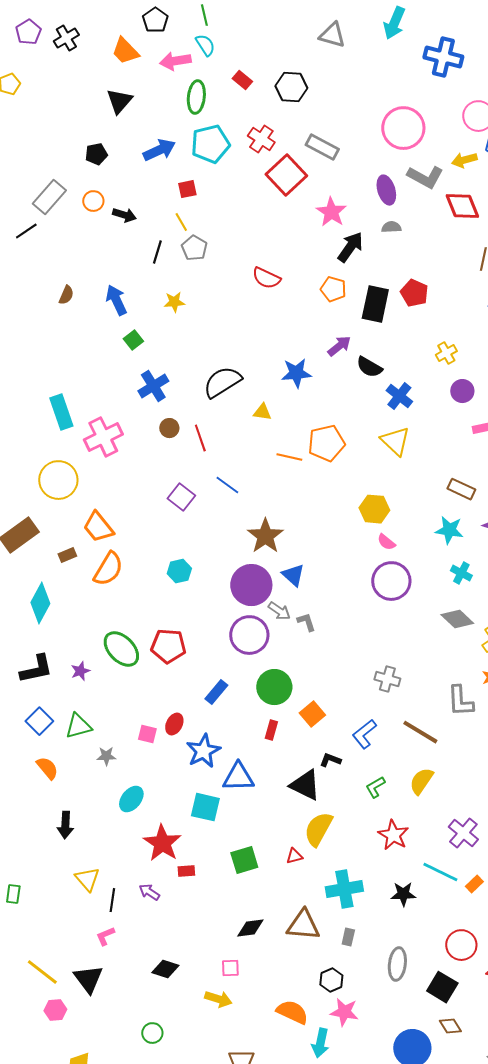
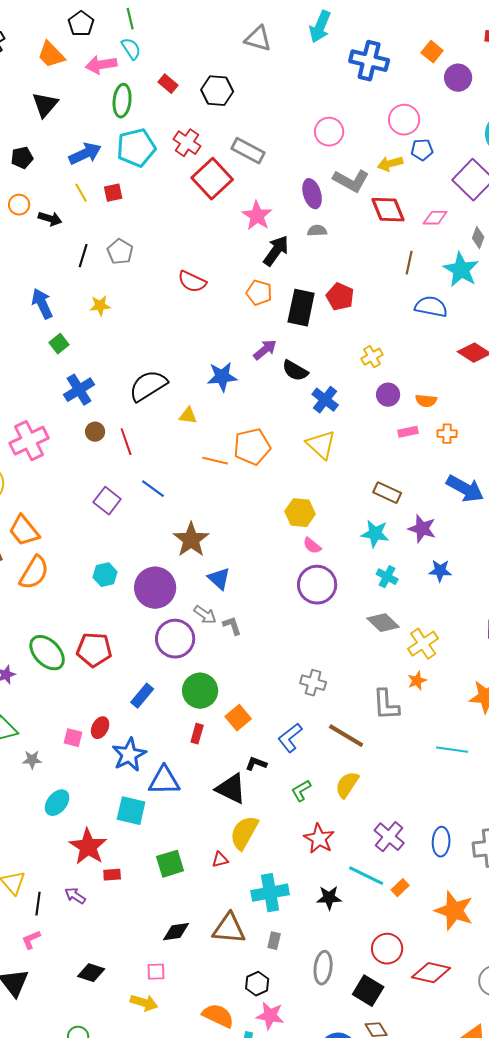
pink circle: (403, 128) -> (329, 132), size x0.7
yellow line: (181, 222) -> (81, 193), moved
purple circle: (251, 585) -> (155, 588), moved

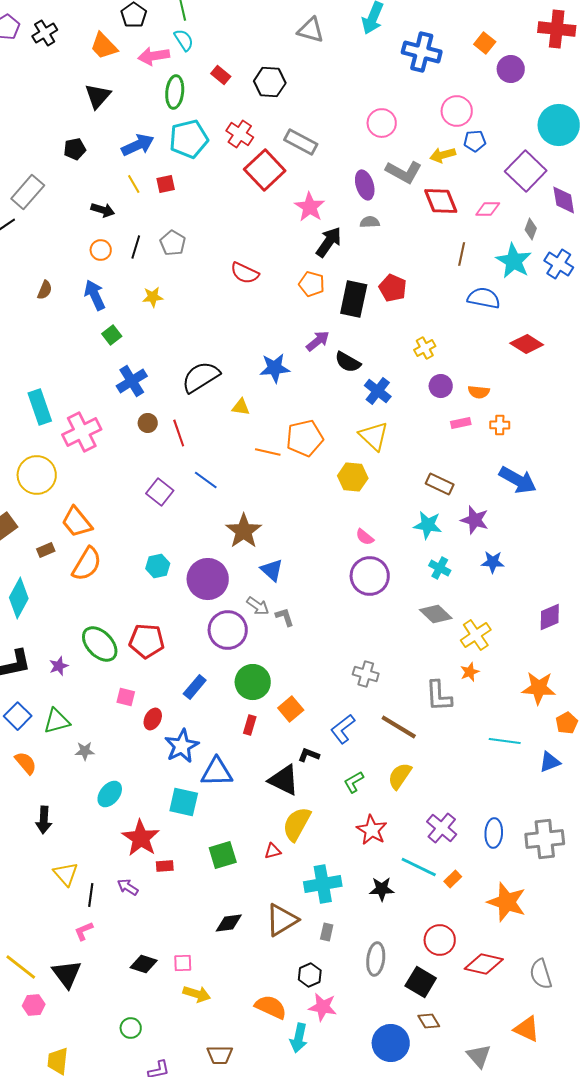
orange circle: (19, 205) -> (101, 250), moved
yellow hexagon: (300, 513) -> (353, 477), moved
pink square: (73, 738) -> (126, 697), moved
brown triangle: (229, 929) -> (282, 920), turned -36
pink square: (156, 972) -> (183, 963), moved

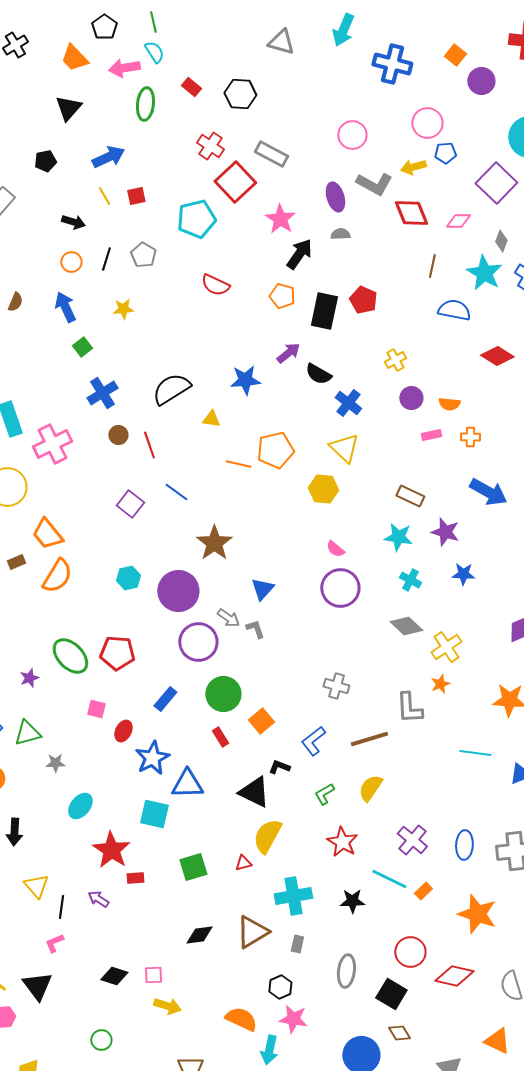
cyan pentagon: (189, 139) -> (196, 219), moved
blue triangle: (272, 570) -> (262, 589), moved, turned 30
red rectangle: (250, 725) -> (220, 737), turned -48
brown line: (399, 727) -> (369, 739), turned -48

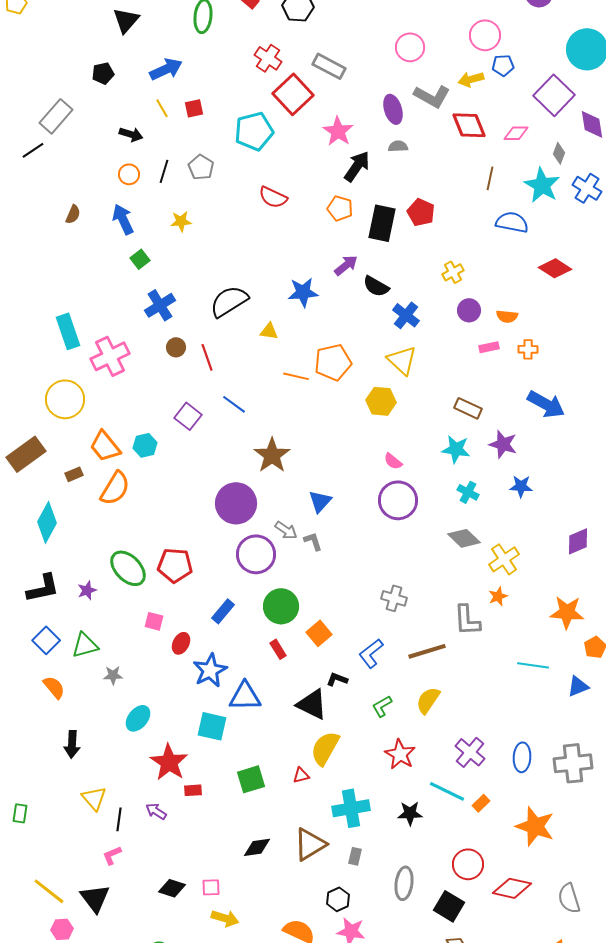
cyan hexagon: (128, 578) -> (145, 445), moved

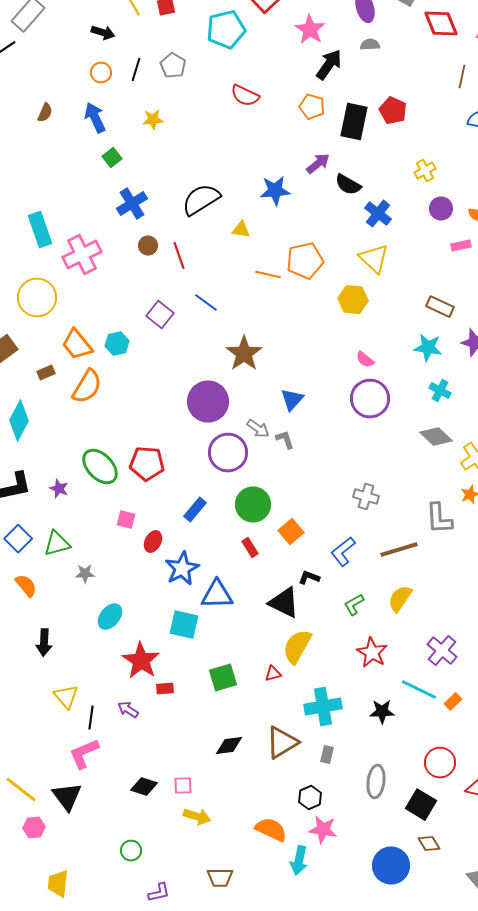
purple star: (87, 590) -> (59, 489), turned -30
pink L-shape: (112, 855) -> (84, 754), size x1.6

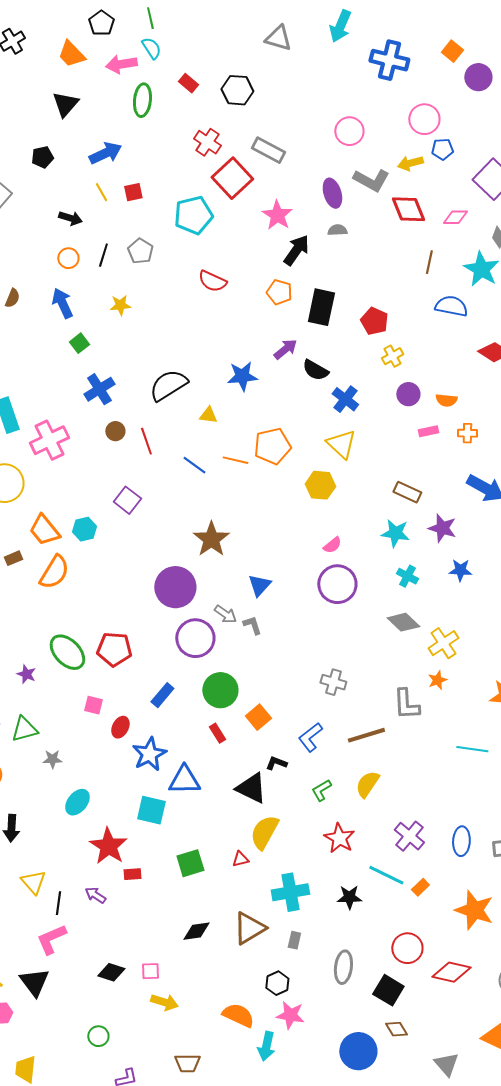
red pentagon: (393, 111) -> (374, 321), moved
blue line: (206, 303) -> (194, 465), moved
pink semicircle: (365, 360) -> (332, 545), turned -78

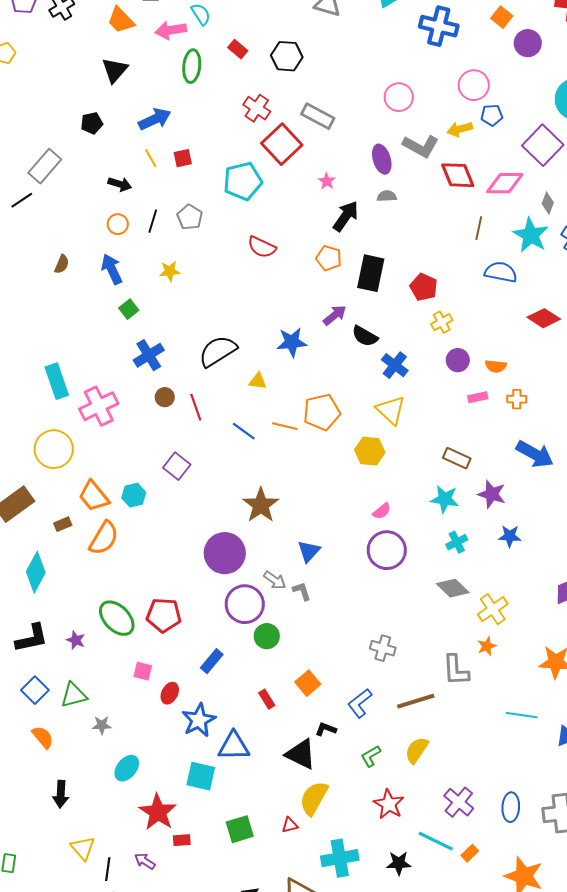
pink star: (277, 215) -> (327, 181), size x0.6
pink diamond: (455, 217) -> (505, 183), size x1.5
cyan cross: (407, 576) -> (457, 542), turned 35
green circle: (220, 690) -> (267, 636), moved, size x0.7

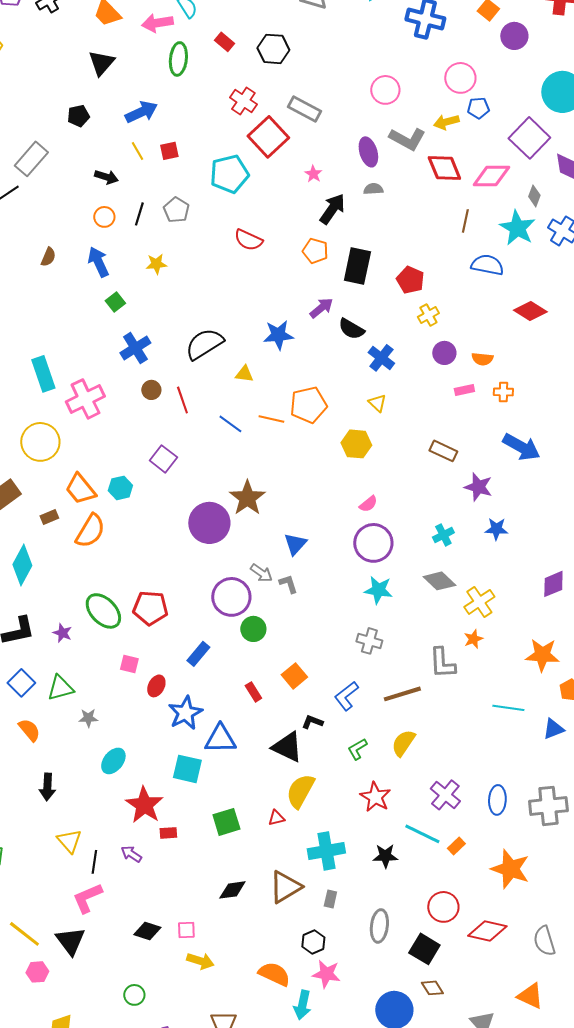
yellow triangle: (391, 410) -> (377, 403), size x0.6
cyan star: (445, 499) -> (378, 590), moved
purple circle: (225, 553) -> (209, 523), moved

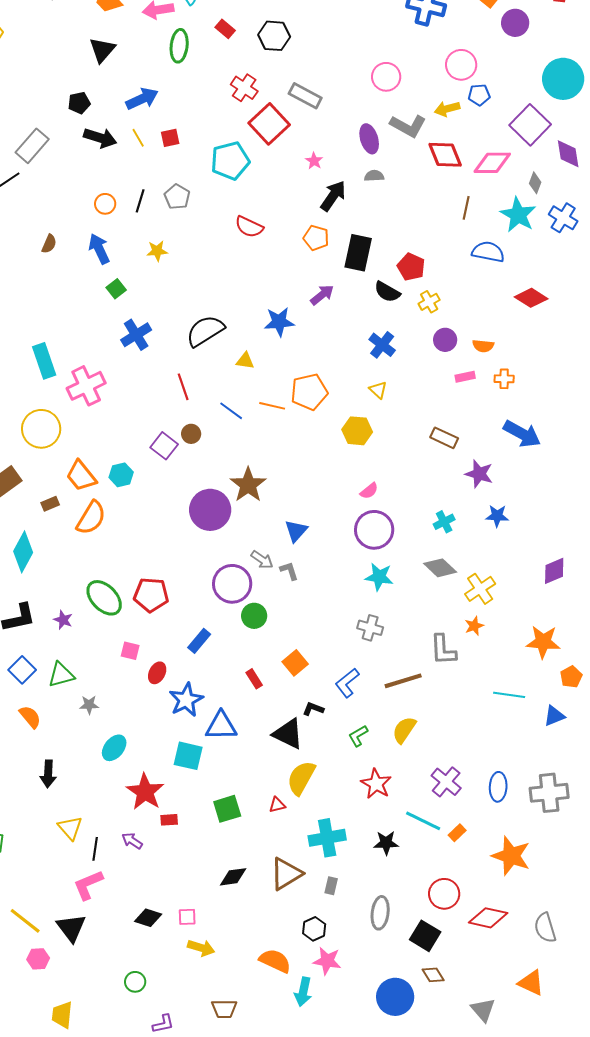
black arrow: (106, 177) -> (100, 138), moved, size x1.4
black semicircle: (351, 329) -> (387, 292), moved
brown circle: (151, 390) -> (191, 434), moved

